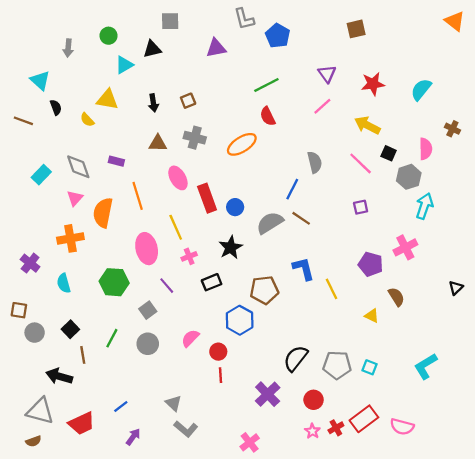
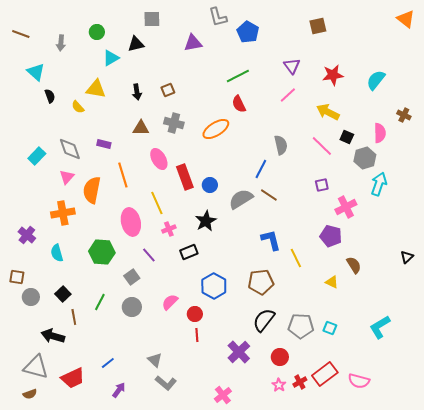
brown line: (23, 121) -> (21, 34), moved
pink cross: (405, 247) -> (346, 207), moved
brown pentagon: (264, 290) -> (261, 282), moved

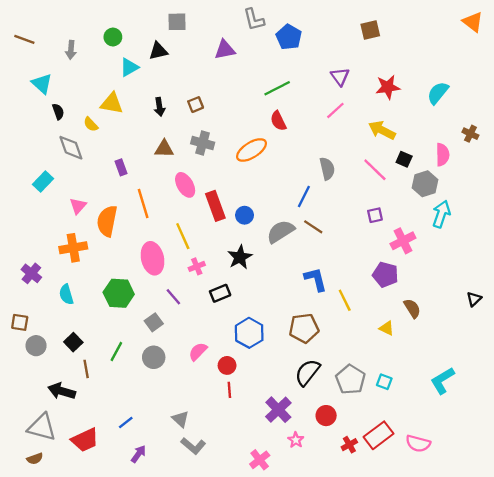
purple rectangle: (104, 144) -> (121, 167), turned 56
gray diamond: (70, 149) -> (71, 148), moved
gray pentagon: (301, 326) -> (350, 379), turned 30
pink star: (279, 385) -> (296, 440), moved

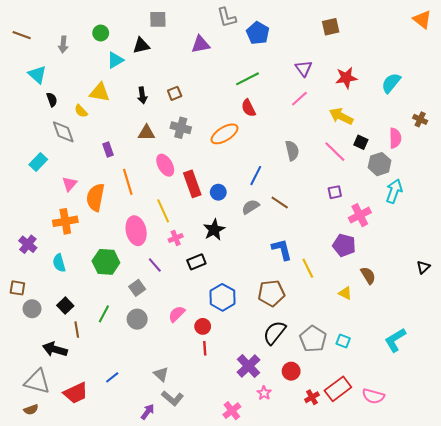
blue line: (304, 197) -> (256, 176), moved
gray semicircle: (281, 232) -> (251, 207), size x0.7
purple arrow: (139, 454) -> (148, 412), moved

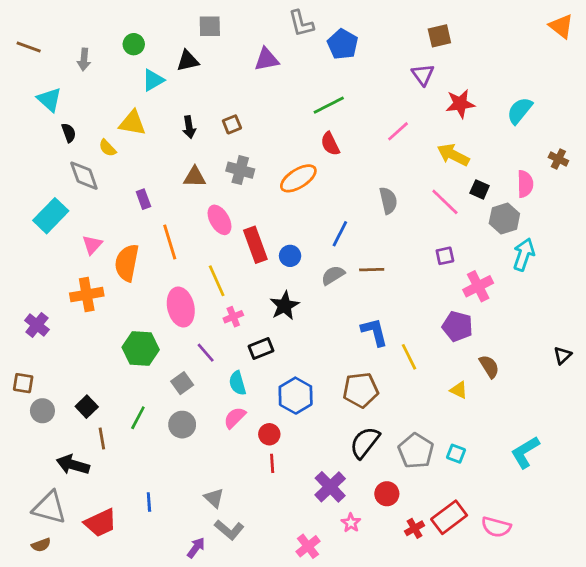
purple triangle: (304, 68) -> (423, 75), moved
cyan rectangle: (38, 162) -> (51, 216), size x1.4
brown line: (280, 203) -> (372, 270), turned -36
cyan semicircle: (59, 263) -> (237, 383), moved
blue line: (112, 377) -> (149, 502), turned -56

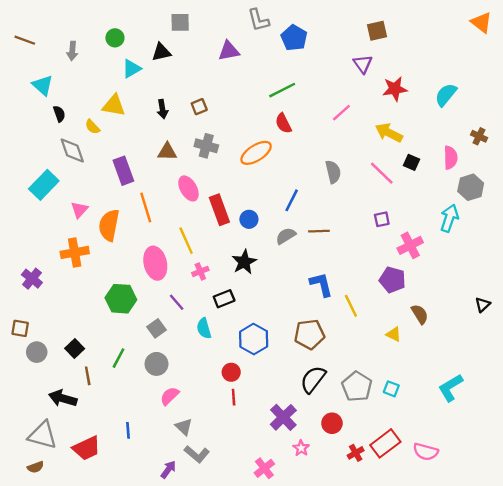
purple rectangle: (143, 199) -> (123, 171), size x1.6
gray hexagon: (504, 218) -> (471, 187), moved
pink semicircle: (235, 418) -> (170, 396), moved

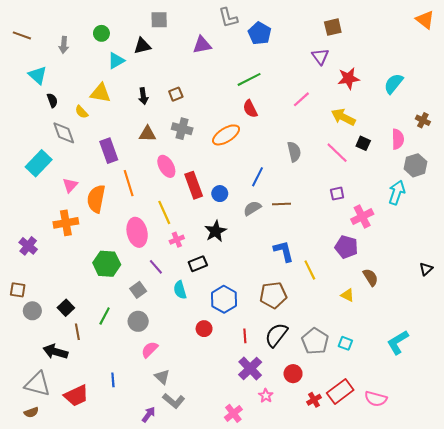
red line: (234, 397) -> (245, 336), moved

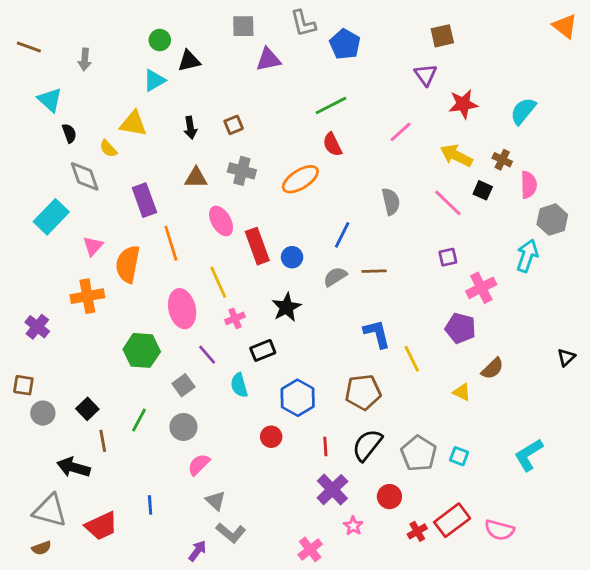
gray square: (159, 20) -> (243, 26), moved
green circle: (101, 33) -> (160, 40), moved
brown cross: (423, 120) -> (502, 160), moved
brown semicircle: (371, 277) -> (492, 369), turned 78

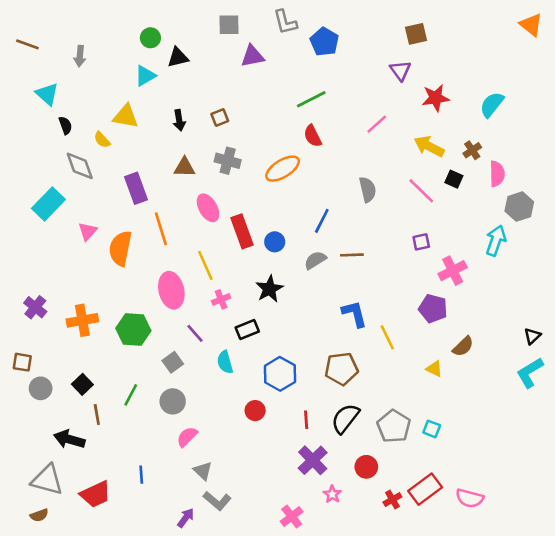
brown cross: (502, 160) -> (472, 150), turned 30
orange cross: (87, 296) -> (82, 320), moved
cyan L-shape: (529, 455) -> (530, 373), moved

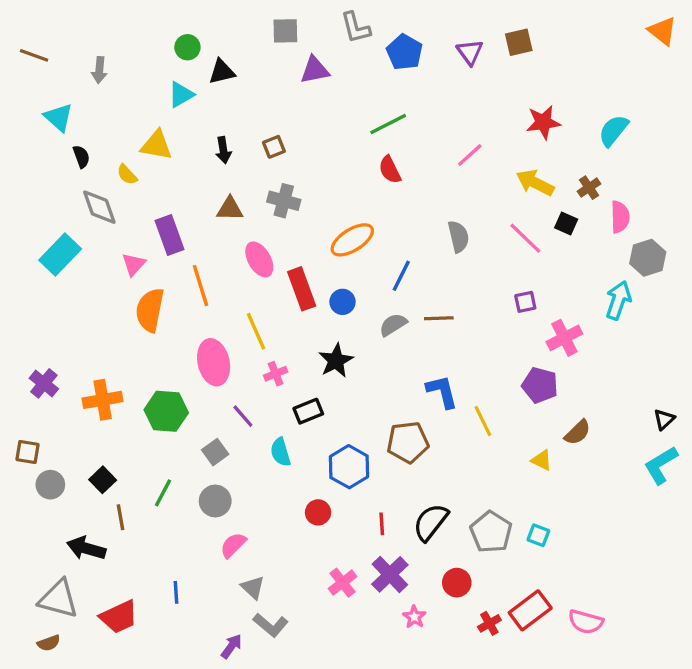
purple triangle: (400, 70) -> (470, 52), moved
orange ellipse: (283, 169) -> (352, 240), moved
pink triangle: (88, 231) -> (134, 264), moved
brown pentagon: (341, 369) -> (408, 442), moved
pink cross: (292, 517) -> (343, 583), moved

